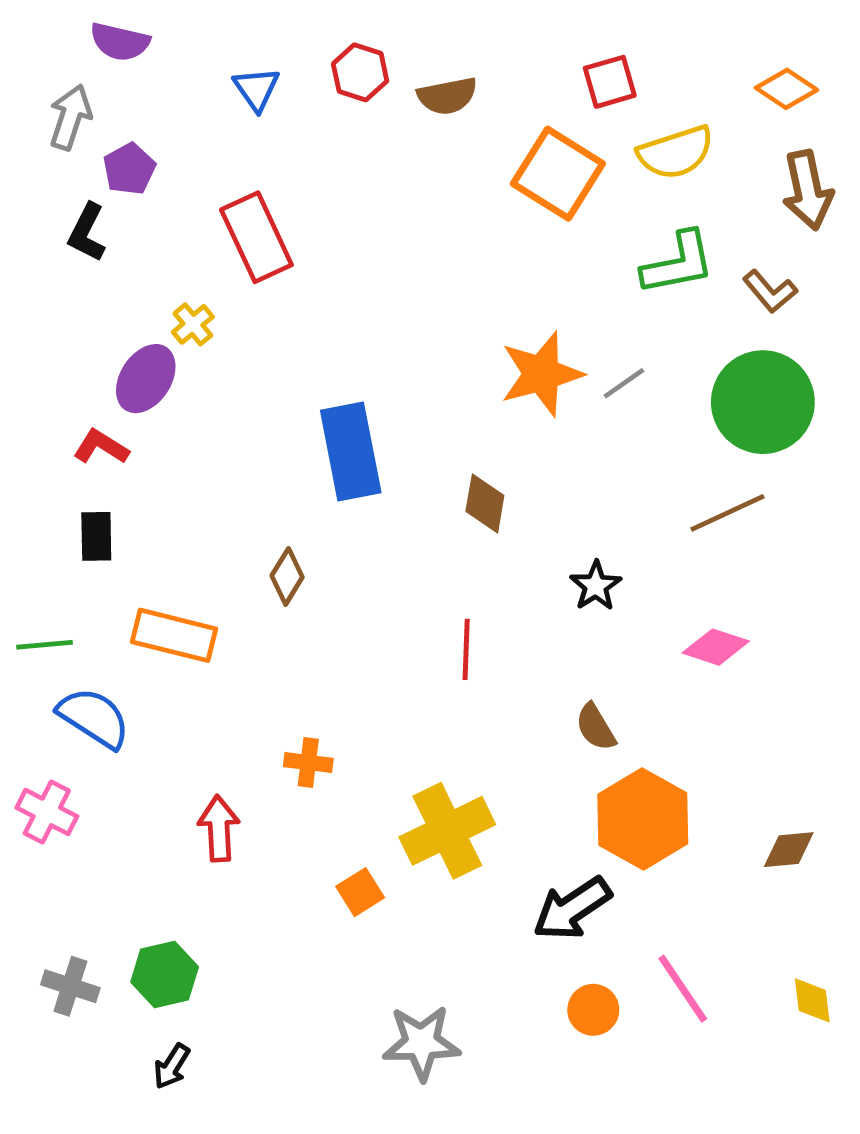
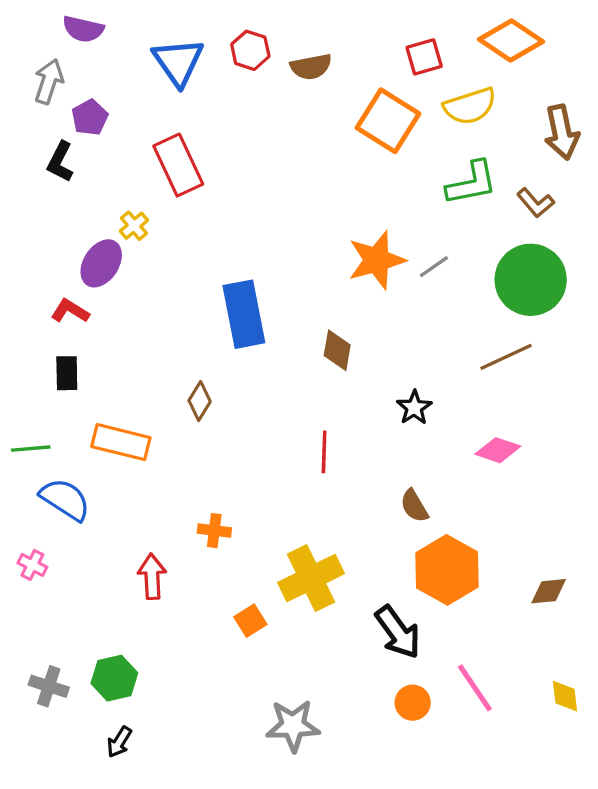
blue triangle: (256, 89) -> (178, 62), size x1.6
orange diamond: (786, 89) -> (511, 40), moved, size x1.5
pink cross: (47, 812) -> (32, 565), size x0.7
black arrow: (572, 909) -> (398, 632), turned -92

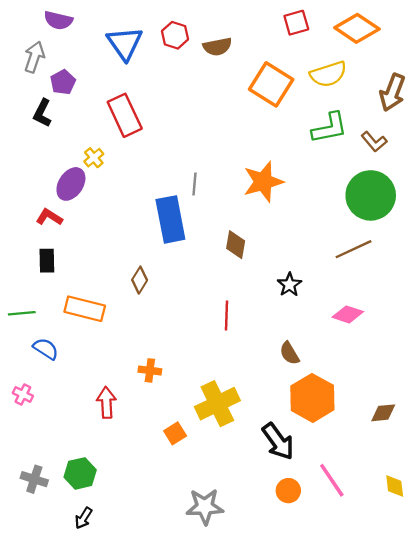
red square: (424, 57) -> (296, 23), moved
brown arrow: (562, 132) -> (392, 92), turned 33
gray line: (434, 267) -> (194, 184), moved, turned -50
blue semicircle: (65, 499) -> (46, 349), size x0.7

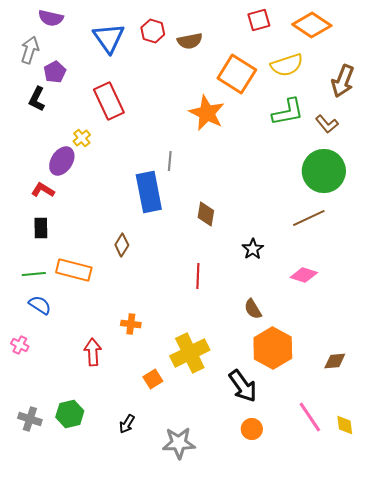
orange star: (263, 182) -> (207, 113), moved, turned -30
green line: (22, 313) -> (34, 274), moved
pink line: (332, 480) -> (310, 417), moved
black arrow: (84, 518) -> (127, 424), moved

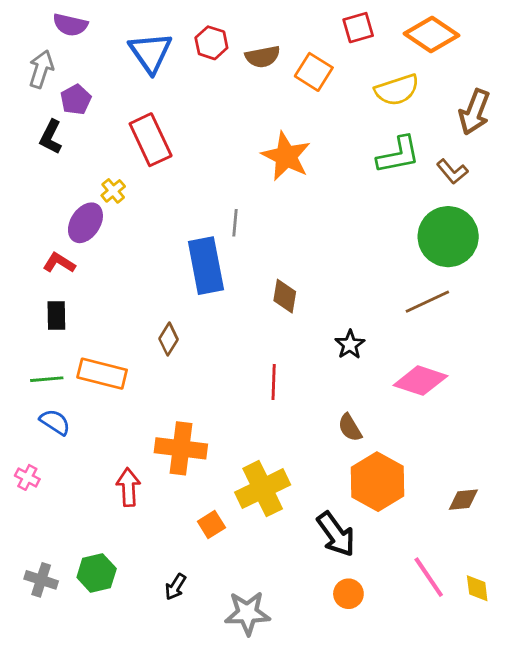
orange square: (237, 74) -> (314, 72), moved, size x0.7
pink diamond: (304, 275) -> (420, 381), size x1.4
orange cross: (131, 324) -> (181, 448), size x1.8

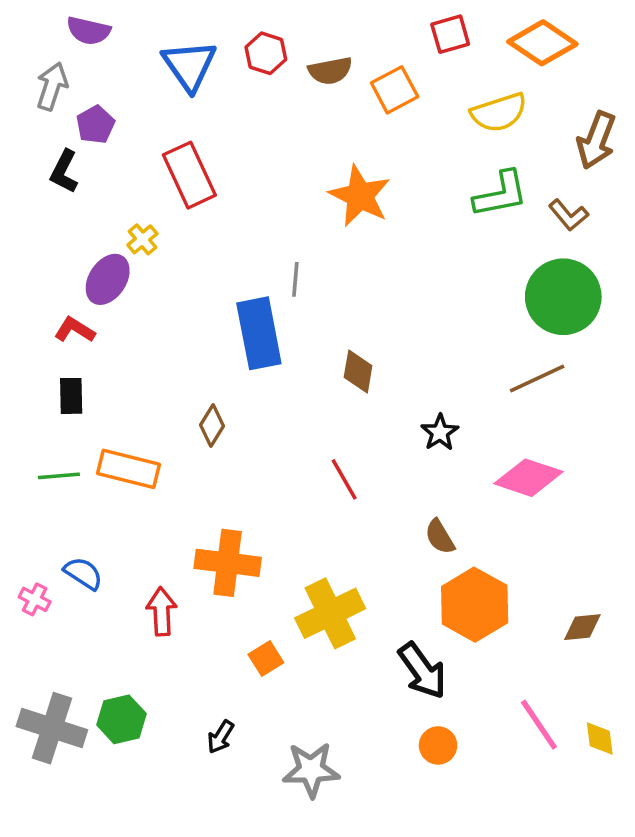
orange square: (314, 72) -> (395, 90), turned 30
red line: (274, 382) -> (344, 479), turned -32
blue semicircle: (55, 422) -> (83, 573), moved
gray cross: (41, 580) -> (52, 728), size x1.6

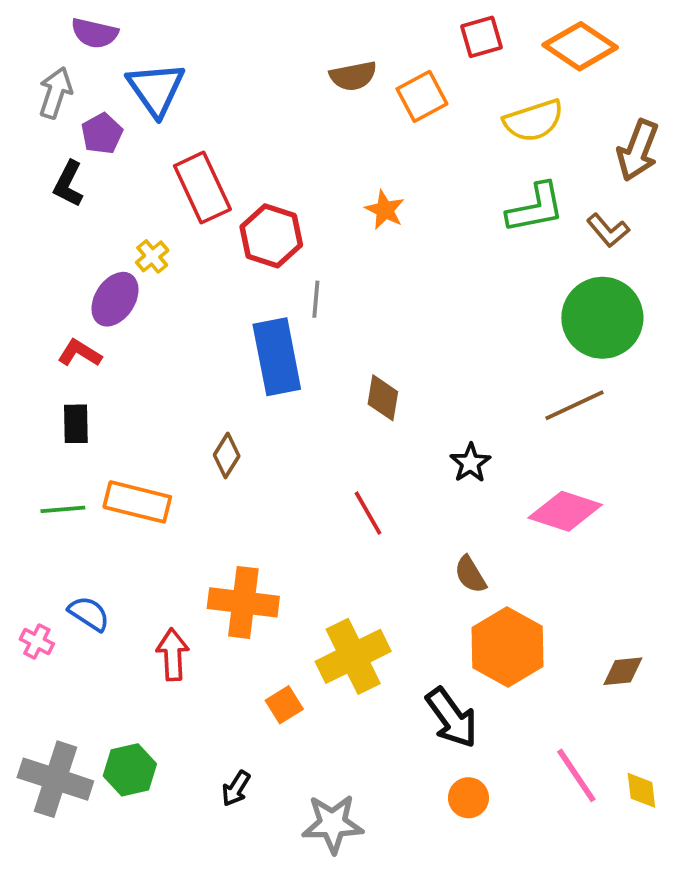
red hexagon: (266, 53) -> (271, 236), moved, size x1.4
blue triangle: (189, 65) -> (156, 89), moved
orange star: (360, 196) -> (385, 210), size x0.6

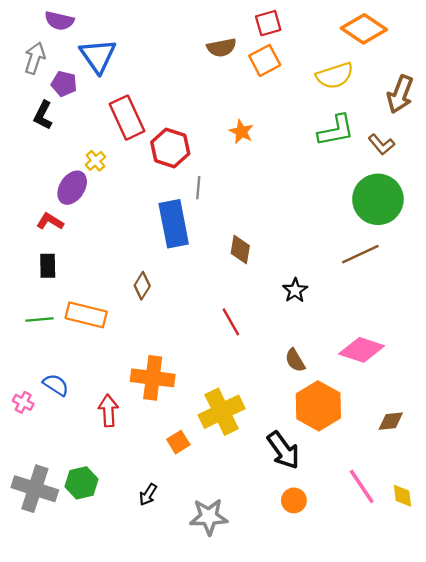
red square: (481, 37) -> (268, 23), moved
purple pentagon: (102, 134) -> (64, 84), turned -30
pink diamond: (565, 511) -> (362, 350), moved

